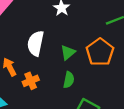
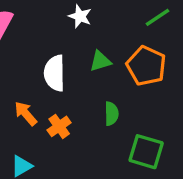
green triangle: (68, 52) -> (100, 61), moved, turned 35

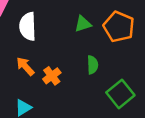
white semicircle: (55, 73) -> (28, 26), moved
green square: (146, 152) -> (120, 94), turned 36

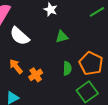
white semicircle: (28, 26) -> (20, 36), turned -50
orange pentagon: (119, 27) -> (91, 64), moved

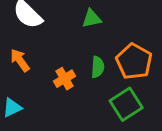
orange cross: (36, 75) -> (65, 79), moved

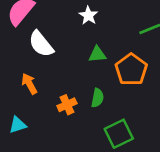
orange pentagon: (134, 61) -> (131, 70), moved

